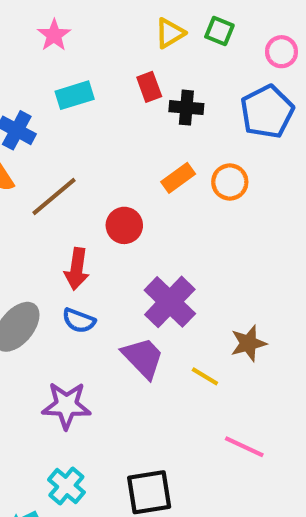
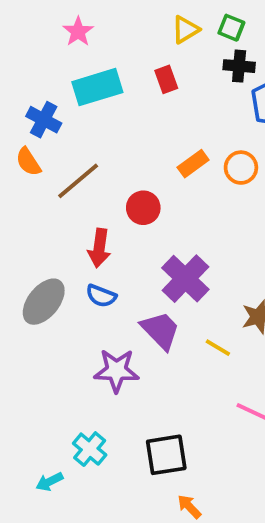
cyan rectangle: (75, 95) -> (97, 87), size x1.4
black cross: (186, 108) -> (239, 66), moved
purple star: (66, 405) -> (116, 371), moved

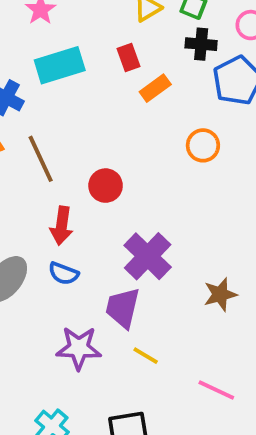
orange rectangle: (193, 164) -> (155, 88), moved
brown line: (78, 181) -> (41, 159), turned -75
purple trapezoid: (161, 330) -> (123, 308), turned -123
yellow line: (218, 348) -> (146, 356), moved

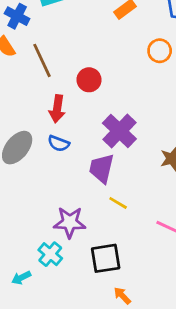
purple star: (79, 348) -> (70, 222), moved

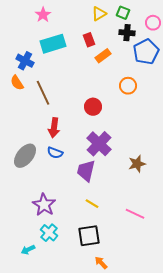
red circle: (89, 80) -> (93, 107), moved
yellow line: (118, 203) -> (92, 204), moved
purple star: (70, 222) -> (44, 205), moved, turned 30

